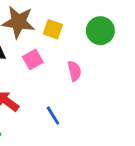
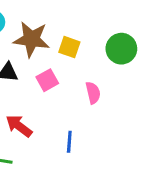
blue line: (53, 116) -> (69, 142), turned 36

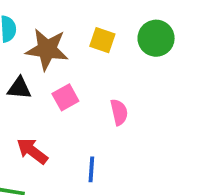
yellow square: (69, 47) -> (102, 40), moved
green circle: (121, 49) -> (156, 38), moved

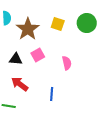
brown star: (47, 49) -> (28, 29), turned 30
black triangle: (19, 88) -> (16, 59), moved

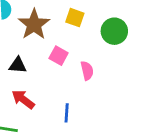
green circle: (87, 23) -> (114, 31), moved
pink square: (38, 55) -> (59, 56), moved, turned -32

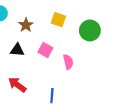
brown star: (34, 24) -> (26, 25), size x0.6
black triangle: (18, 65) -> (17, 50), moved

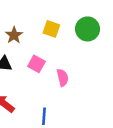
green circle: (90, 30) -> (88, 29), moved

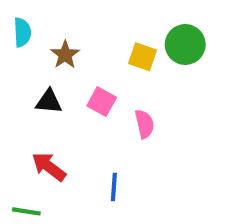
yellow square: (51, 29) -> (142, 57), moved

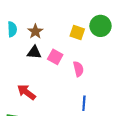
cyan semicircle: (22, 32) -> (12, 29), moved
black triangle: (49, 102) -> (34, 52), moved
blue line: (114, 187) -> (84, 103), moved

